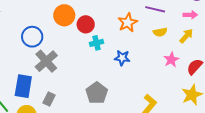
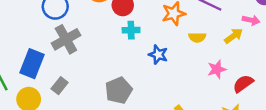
yellow semicircle: (160, 32) -> (197, 37), moved
yellow arrow: (186, 36) -> (234, 36), moved

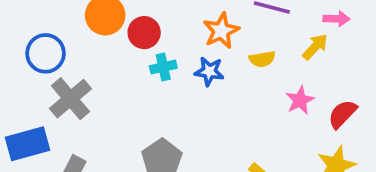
blue star: (158, 55) -> (209, 71), moved
blue rectangle: (32, 64) -> (28, 144), turned 64

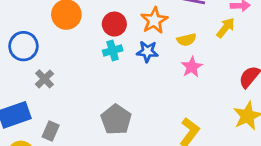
red circle: (144, 33) -> (114, 24), moved
gray cross: (70, 99) -> (44, 79), size x0.6
pink star: (300, 100) -> (192, 67), moved

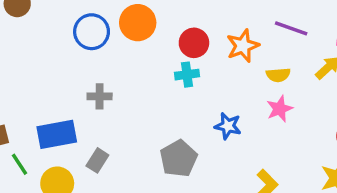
blue circle: (23, 46) -> (92, 32), moved
blue star: (147, 52) -> (228, 126), moved
gray cross: (44, 79) -> (100, 96), turned 36

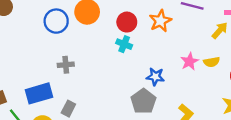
cyan cross: (187, 75) -> (124, 44), turned 35
yellow semicircle: (278, 75) -> (212, 62), moved
gray pentagon: (179, 159) -> (143, 101), moved

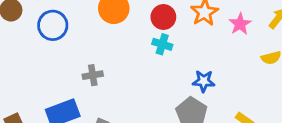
blue circle: (56, 21) -> (53, 25), moved
pink star: (190, 62) -> (240, 24), moved

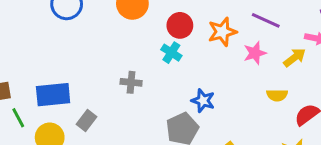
gray cross: (93, 75) -> (131, 82), moved

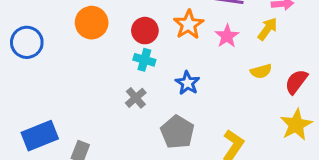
gray cross: (131, 82) -> (136, 98), moved, turned -30
blue star: (203, 101) -> (187, 83), moved, turned 30

